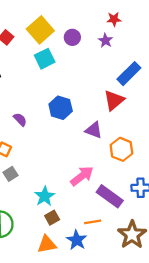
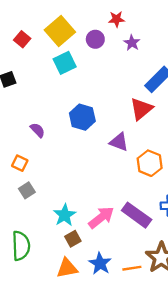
red star: (114, 19) -> (117, 19), moved
pink arrow: (82, 176) -> (101, 217), moved
orange line: (93, 222) -> (132, 268), moved

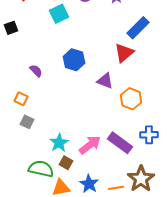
gray square: (27, 190) -> (27, 122), turned -32
brown square: (73, 239) -> (66, 163), turned -32
green semicircle: (21, 246) -> (41, 169), moved, turned -75

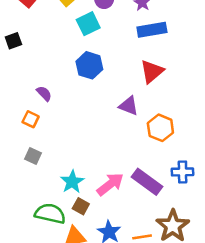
cyan square: (59, 14) -> (88, 24), moved
blue rectangle: (138, 28) -> (152, 30), moved, turned 35
blue hexagon: (74, 60) -> (89, 65), moved
orange square: (21, 99) -> (31, 119), moved

